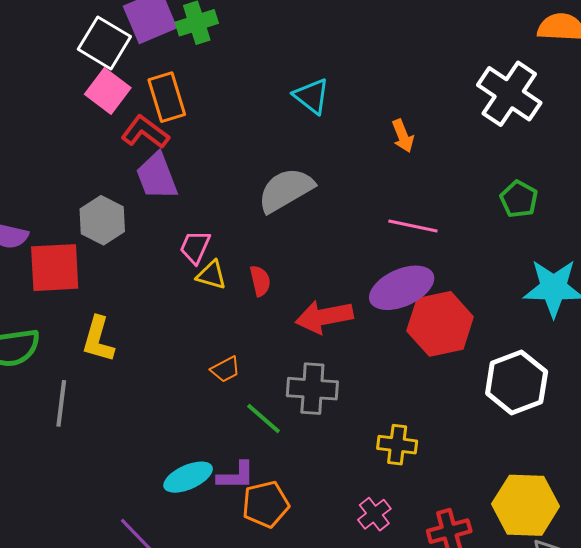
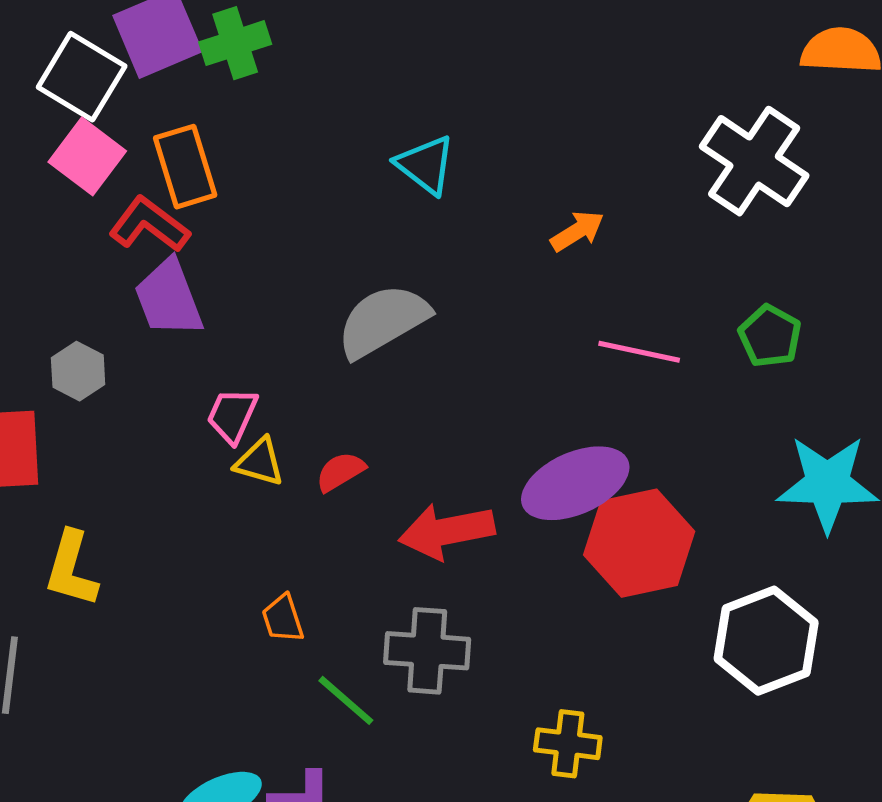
orange arrow: (403, 136) -> (577, 231), turned -100
gray hexagon: (102, 220) -> (78, 371), size x0.7
pink line: (413, 226) -> (639, 352), moved
red semicircle: (260, 281) -> (340, 472), turned -108
orange trapezoid: (225, 369) -> (283, 619), turned 100

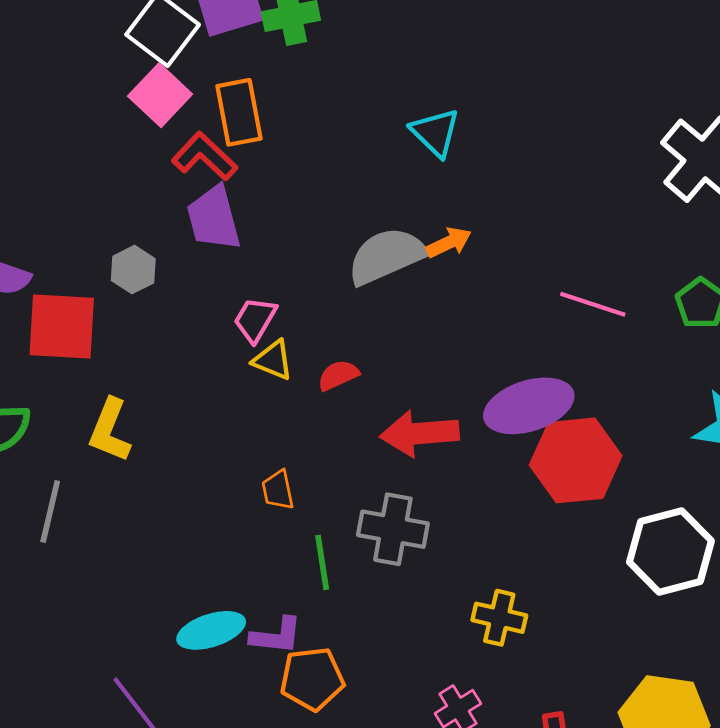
orange arrow: (577, 231) -> (449, 243), moved
green line: (346, 700) -> (322, 562), turned 34

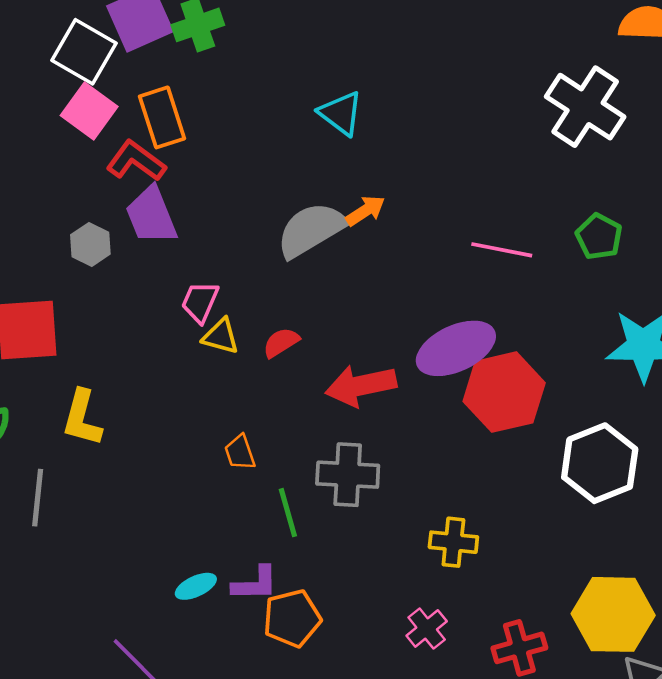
gray hexagon: (133, 270) -> (90, 244), moved
cyan ellipse: (211, 630) -> (196, 586), size x0.7

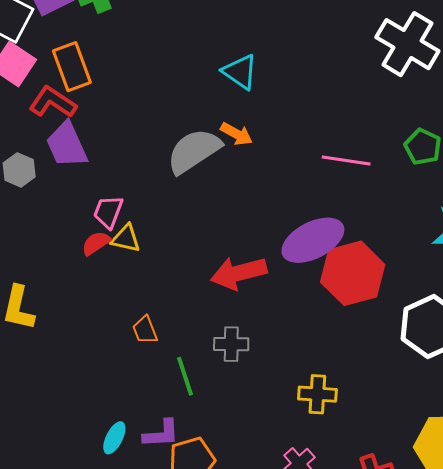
cyan triangle: (341, 113) -> (240, 72), moved
orange arrow: (365, 211) -> (236, 134), turned 64
red semicircle: (281, 343) -> (96, 243), moved
gray cross: (348, 475) -> (231, 344), size x0.7
cyan ellipse: (196, 586) -> (114, 438), turned -36

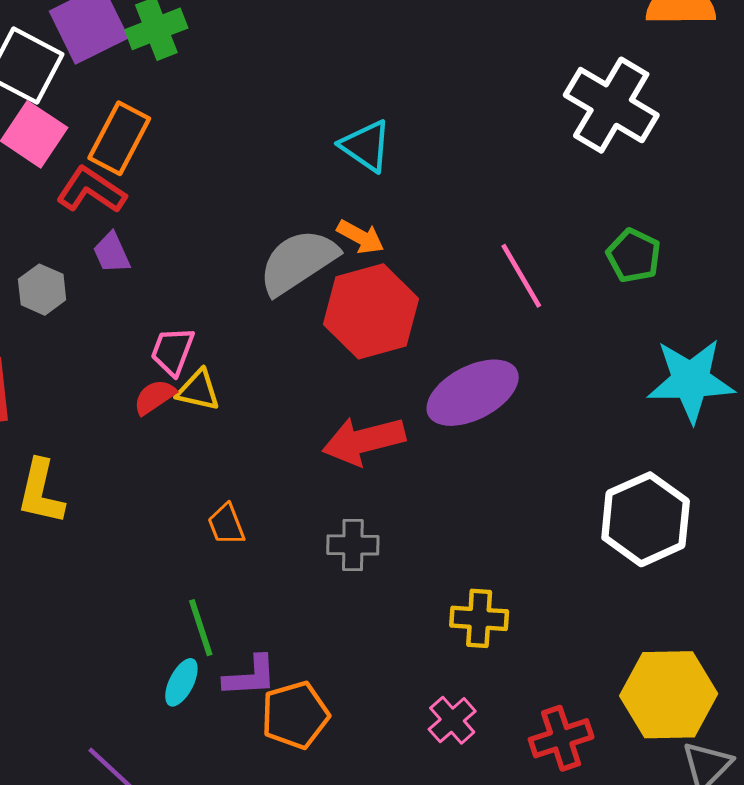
orange rectangle: (72, 67) -> (119, 138), turned 48
purple trapezoid: (67, 145) -> (112, 253), size x0.6
pink line: (346, 160) -> (521, 276), turned 51
red hexagon: (353, 273) -> (371, 311), moved
green line: (185, 376) -> (201, 628), moved

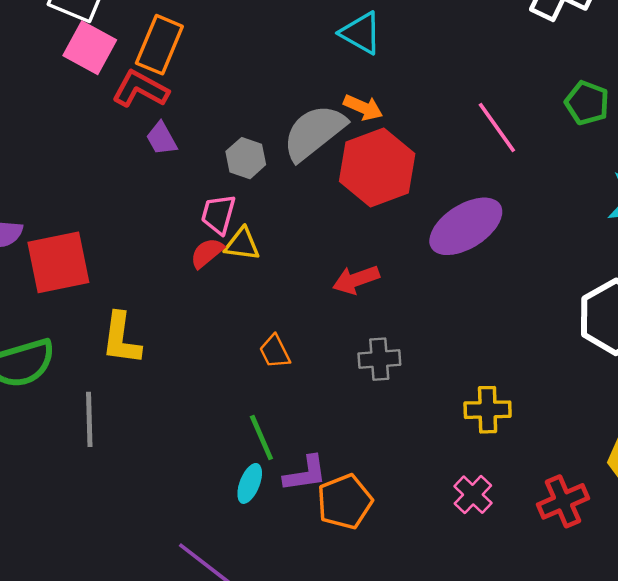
gray hexagon: (42, 290) -> (246, 158), moved
red arrow: (364, 441) -> (356, 280), moved, size x0.7

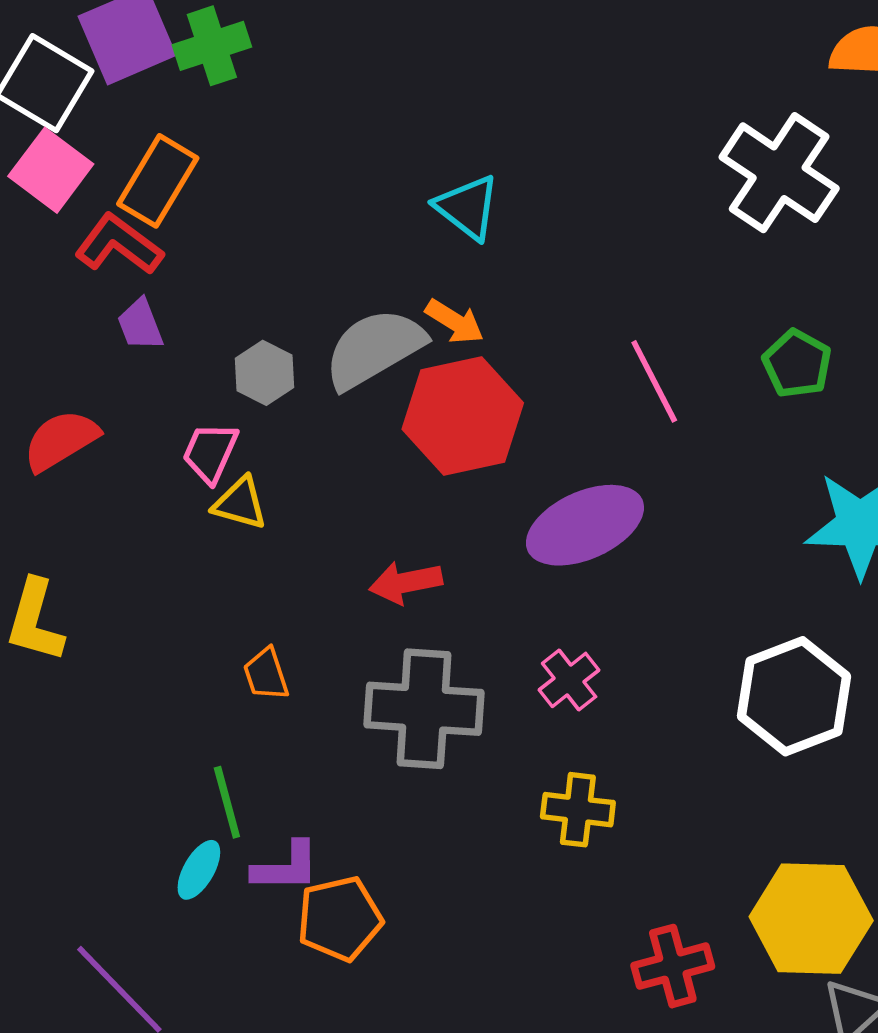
red semicircle: (207, 253) -> (61, 440), moved, size x1.4
gray cross: (379, 359) -> (424, 709), size x1.8
pink cross: (473, 495) -> (569, 680), moved

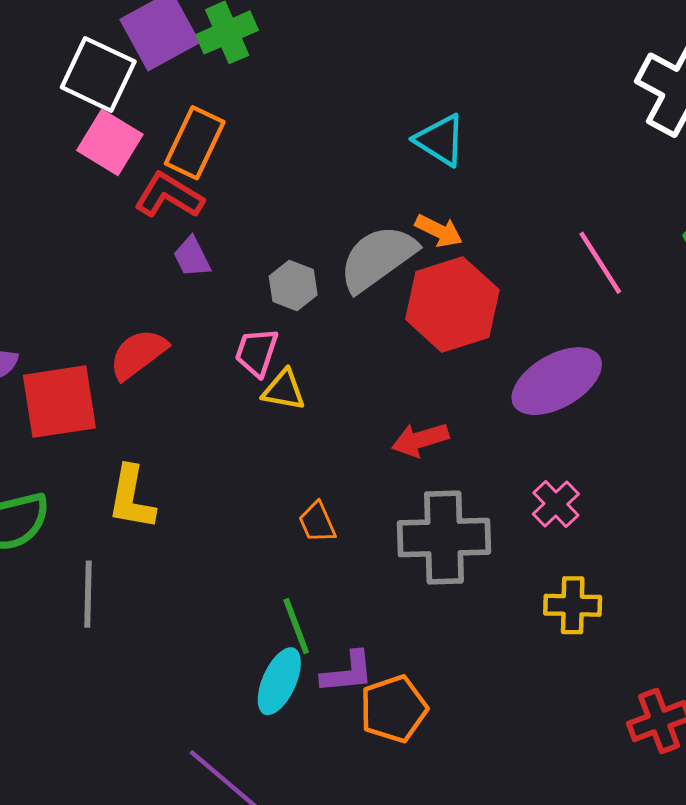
cyan ellipse: (199, 870) -> (279, 681), size x1.4

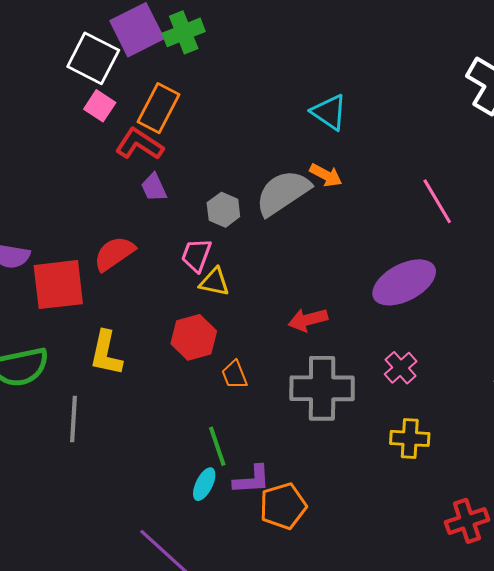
pink square: (110, 142) -> (100, 106), size x0.7
red hexagon: (452, 304) -> (194, 337), moved, size x0.7
cyan ellipse: (279, 681) -> (204, 484), size x0.7

